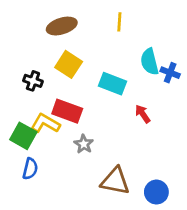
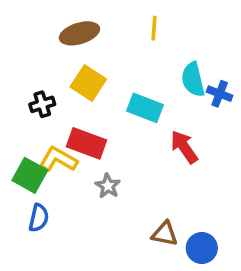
black cross: (33, 81) -> (42, 104), turned -36
red arrow: (143, 114) -> (184, 147), size x1.4
brown triangle: (115, 181) -> (165, 234), moved, size x0.7

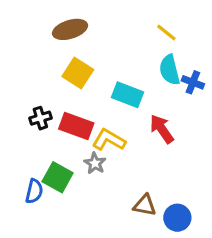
yellow line: (154, 28) -> (166, 33), moved, turned -55
black cross: (42, 104) -> (40, 118), moved
yellow L-shape: (58, 159) -> (109, 140), moved
green square: (30, 175) -> (58, 177), moved

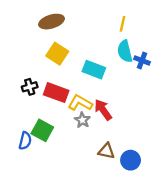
yellow line: (166, 33) -> (123, 24), turned 63
red arrow: (162, 129) -> (103, 110), moved
gray star: (95, 163) -> (82, 120), moved

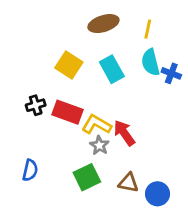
brown ellipse: (51, 22) -> (103, 24), moved
cyan rectangle: (94, 70) -> (112, 69), moved, turned 40
green square: (42, 130) -> (87, 177), moved, turned 35

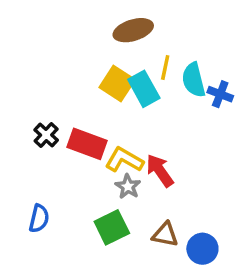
yellow line: (148, 29) -> (165, 67), moved
yellow square: (69, 65) -> (117, 83), moved
black cross: (36, 105) -> (46, 135), turned -30

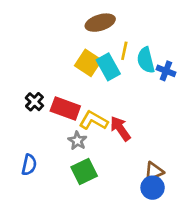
gray star: (128, 187) -> (77, 141), moved
brown triangle: (165, 234) -> (154, 172), moved, turned -35

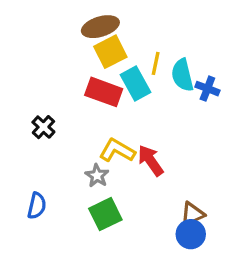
brown ellipse: (100, 23) -> (100, 27), moved
yellow square: (88, 63) -> (110, 52), moved, turned 30
red rectangle: (65, 108) -> (104, 92), moved

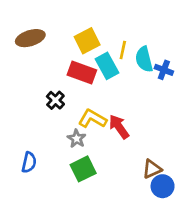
brown ellipse: (100, 27) -> (30, 38), moved
black cross: (43, 127) -> (55, 100), moved
blue circle: (191, 234) -> (163, 186), moved

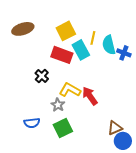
blue semicircle: (29, 162) -> (32, 123), moved, turned 70

